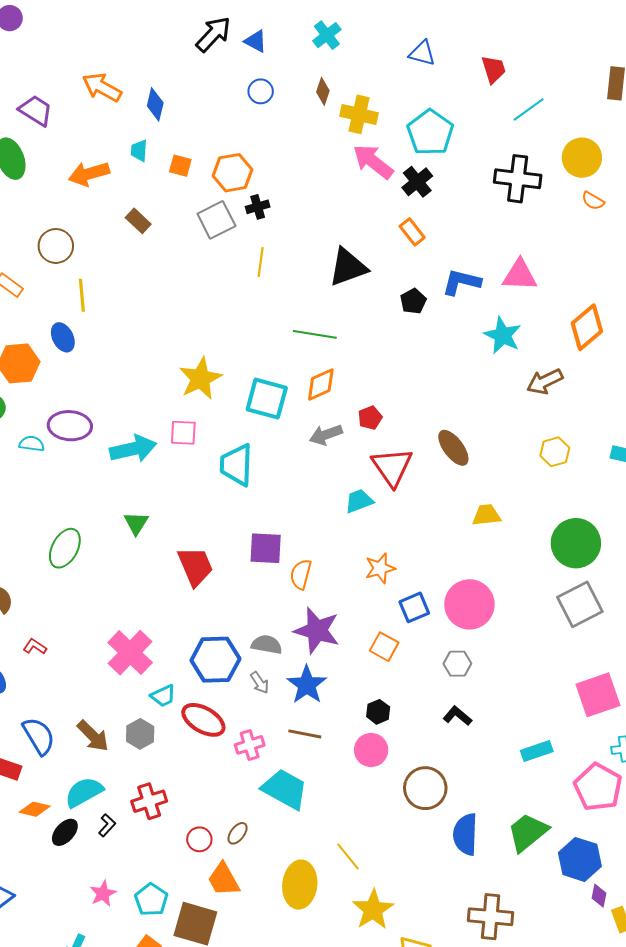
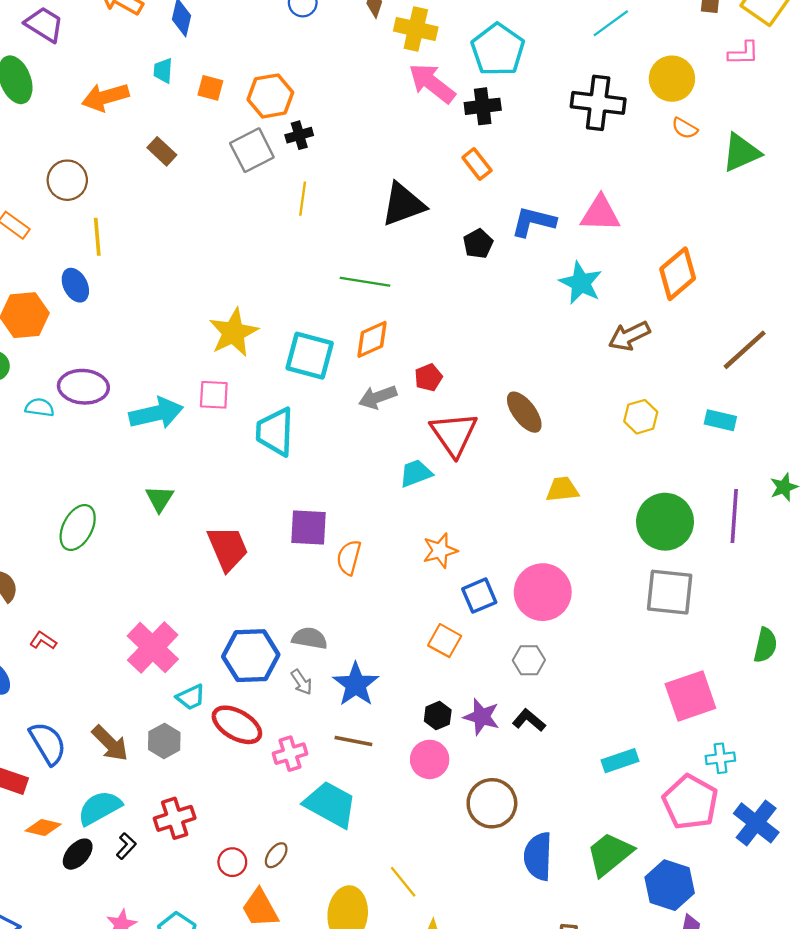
black cross: (417, 182) -> (483, 106), turned 32
gray square: (580, 604) -> (670, 592), turned 33
purple star: (317, 631) -> (482, 717), moved, size x0.7

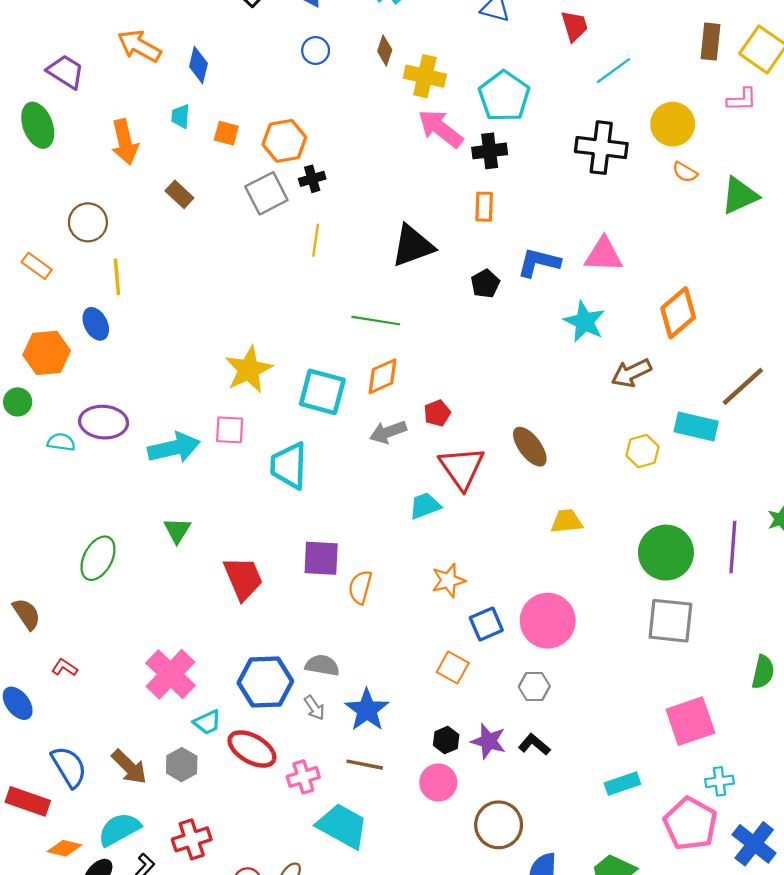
orange arrow: (105, 97) -> (125, 142), turned -87
orange rectangle: (477, 164) -> (484, 207), turned 40
cyan rectangle: (720, 420) -> (696, 427), moved, size x1.4

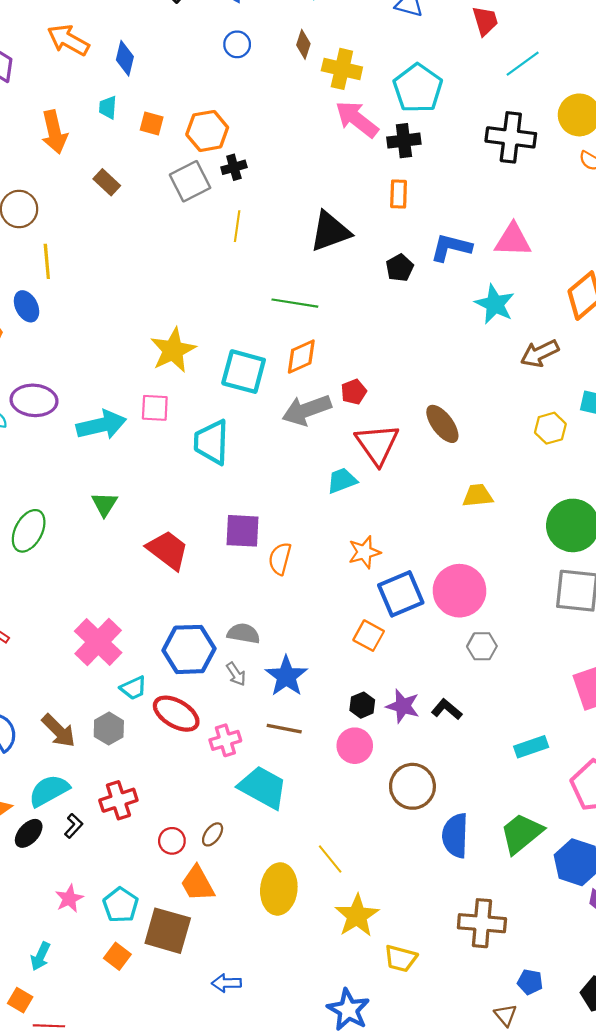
gray arrow: (388, 432) -> (307, 410), size x1.4
red trapezoid: (243, 578) -> (168, 550), turned -30
blue square: (486, 624) -> (401, 594), size x1.4
gray hexagon: (534, 687) -> (482, 646), moved

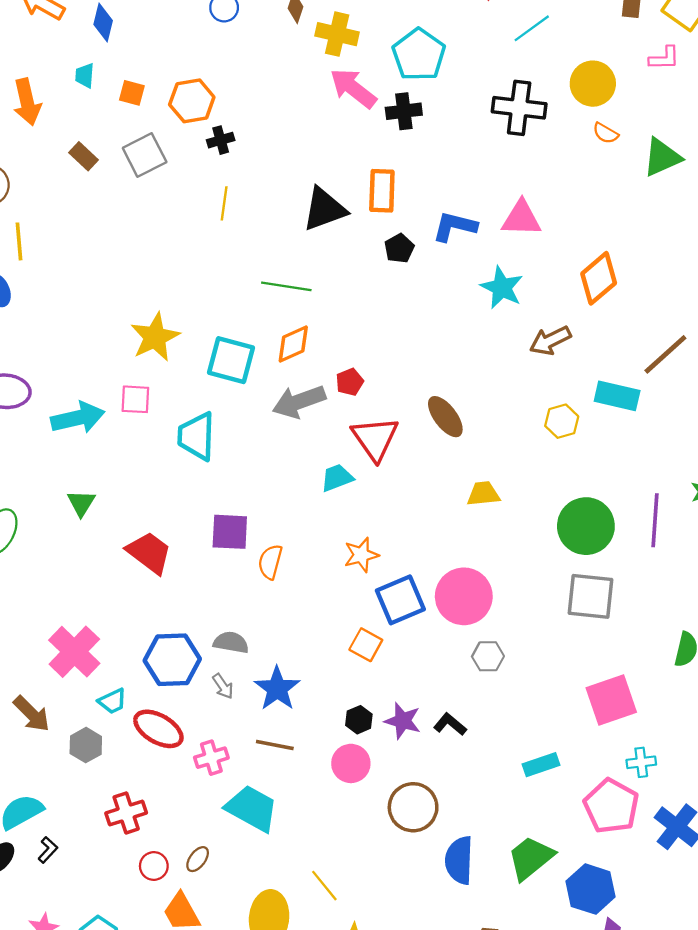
gray square: (190, 181) -> (145, 155), moved
orange rectangle: (399, 194) -> (382, 191), moved, size x1.4
brown arrow: (59, 731) -> (32, 714), moved
red cross: (118, 800) -> (126, 813), moved

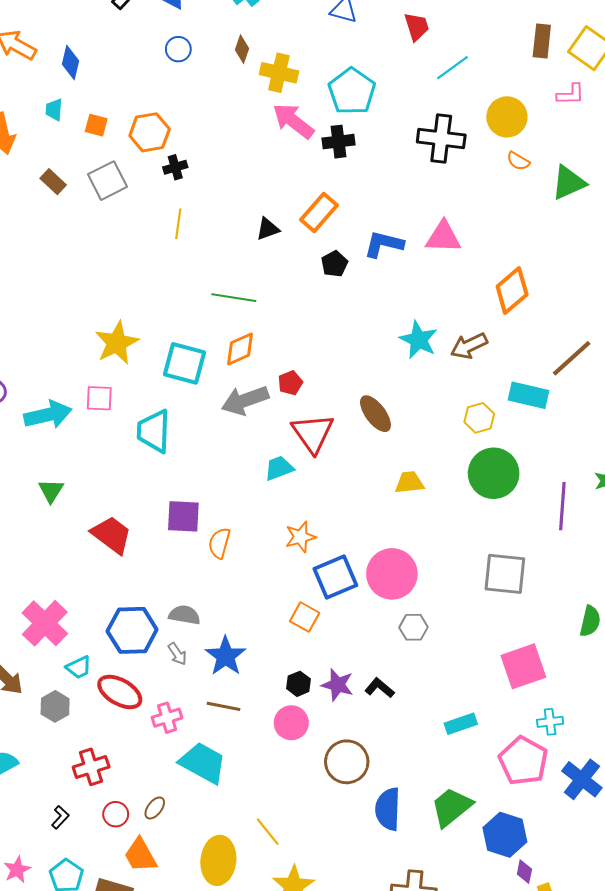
orange rectangle: (382, 191) -> (319, 212), turned 39
black triangle: (324, 209) -> (268, 229), size x0.6
cyan star: (502, 288) -> (419, 340), moved
green circle: (586, 526) -> (494, 473), moved
black L-shape: (48, 850) -> (60, 817), moved

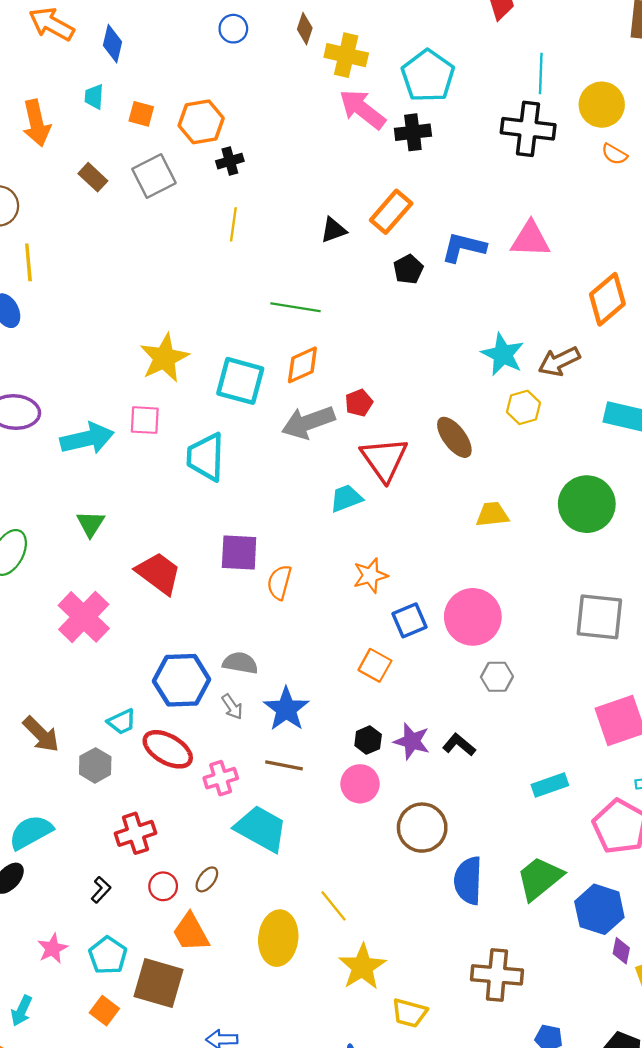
cyan line: (453, 68) -> (541, 74), moved, turned -52
yellow hexagon: (479, 418) -> (523, 407), moved
blue square: (335, 577) -> (409, 620), size x0.7
pink cross: (45, 623) -> (84, 617), moved

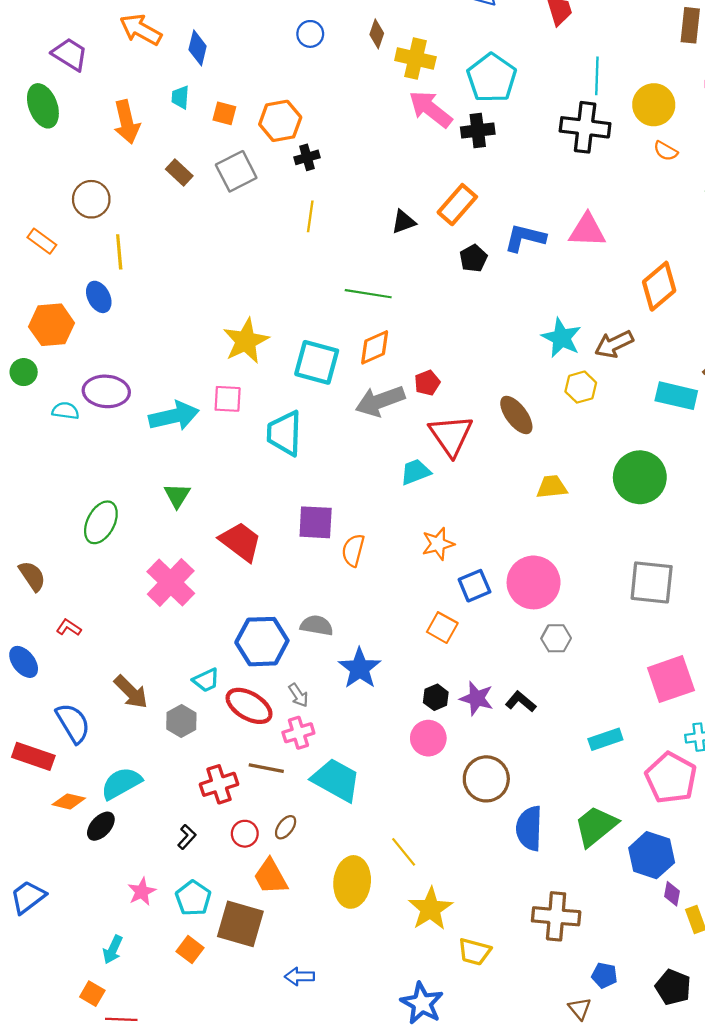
gray arrow: (232, 707) -> (298, 695), moved
brown line: (284, 765) -> (266, 768), moved

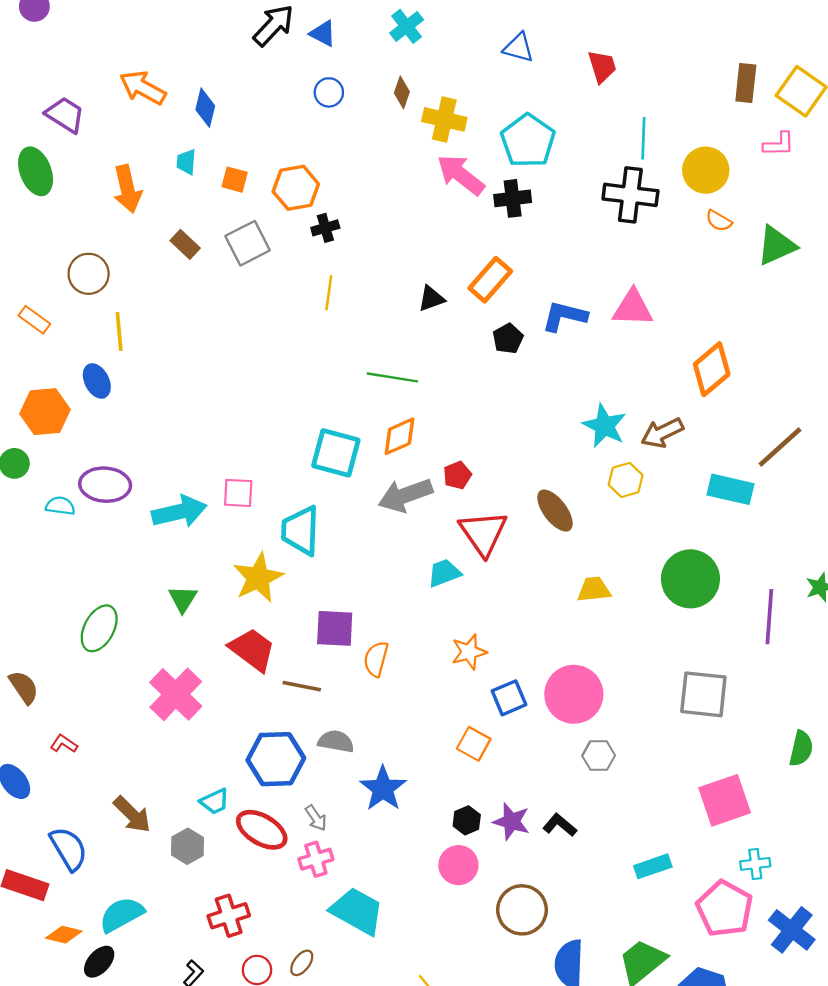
yellow star: (246, 341) -> (258, 578), moved
brown line: (266, 768) -> (302, 686), moved

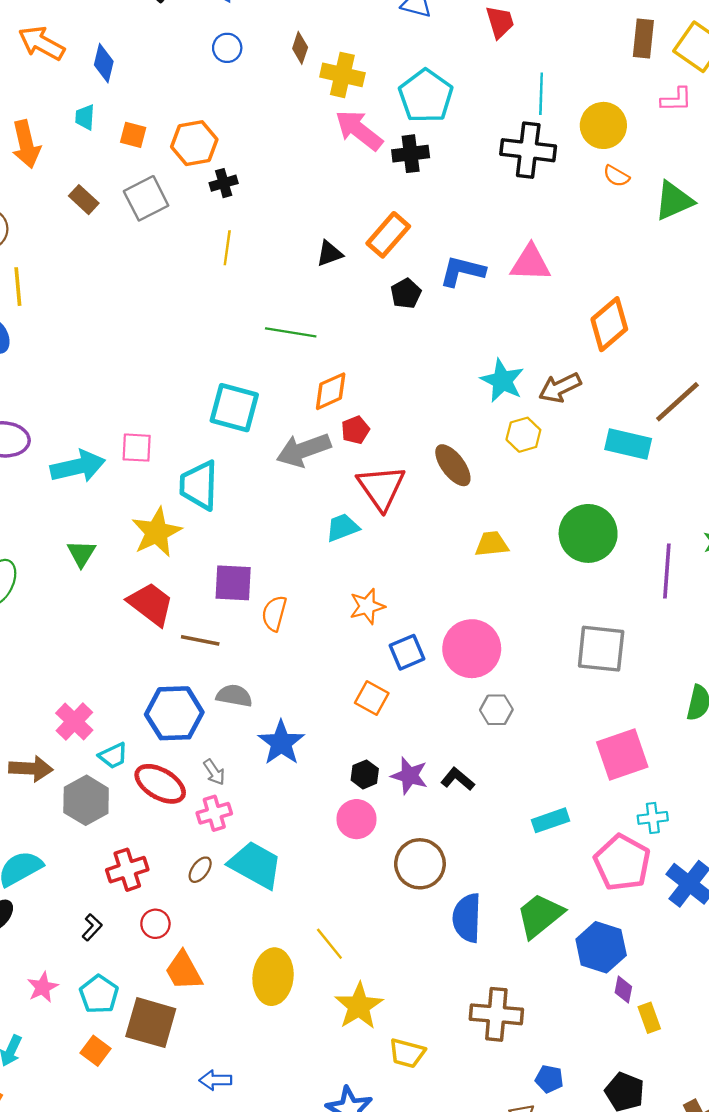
orange diamond: (400, 436) -> (331, 391), moved
pink cross: (176, 694) -> (74, 722), moved, size x0.7
brown arrow: (132, 814) -> (31, 769), turned -42
gray hexagon: (188, 846) -> (86, 800), size x1.4
brown ellipse: (302, 963) -> (200, 870), moved

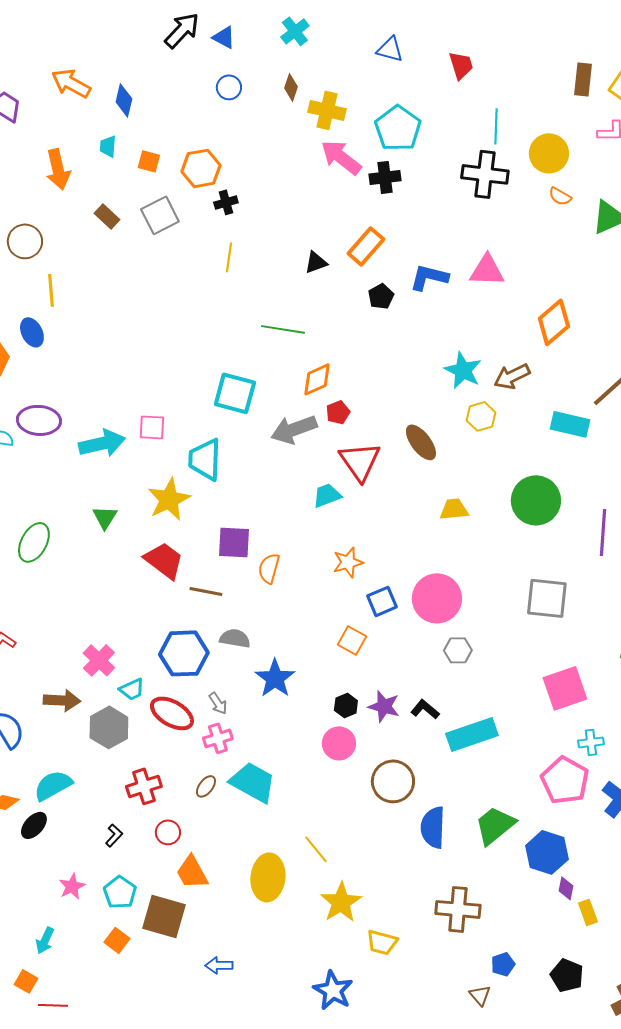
cyan rectangle: (550, 820) -> (472, 734), moved, size x1.6
blue pentagon: (549, 1079) -> (503, 964), turned -30

